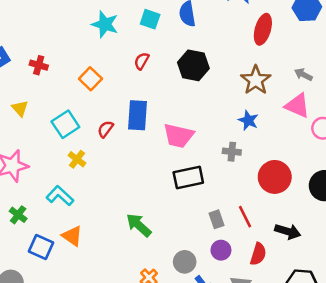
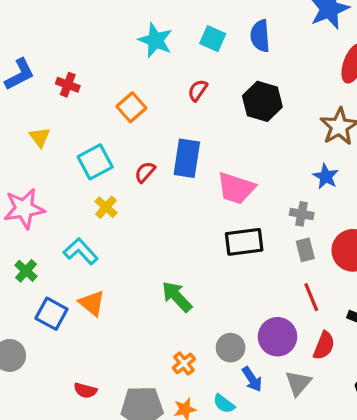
gray rectangle: (217, 219) -> (305, 250), moved
purple circle: (221, 250) -> (277, 337), size x1.5

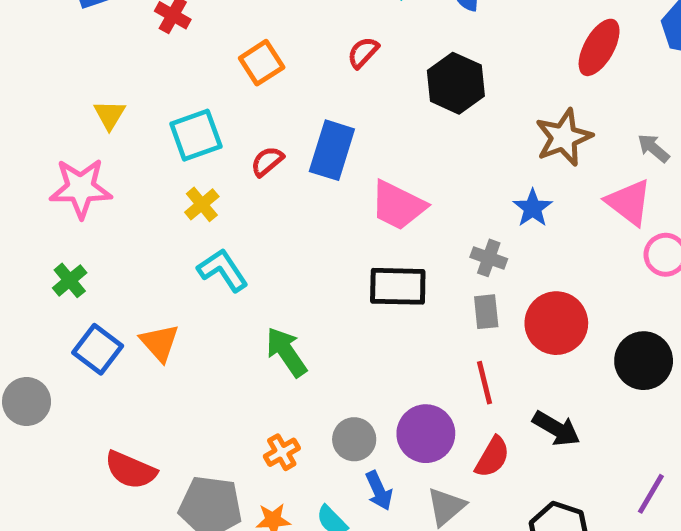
yellow triangle: (40, 137) -> (110, 115), moved
cyan L-shape: (81, 251) -> (223, 270), moved
red semicircle: (85, 390) -> (131, 470), size x1.5

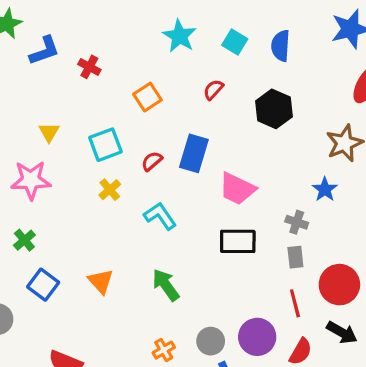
cyan L-shape: (223, 270) -> (160, 216), moved
red circle: (556, 323) -> (339, 285), moved
orange triangle: (160, 343) -> (101, 281), moved

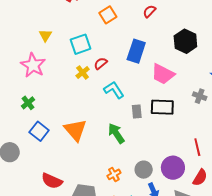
black hexagon: (274, 109) -> (185, 41), moved
red semicircle: (152, 161) -> (101, 63), moved
pink star: (31, 180) -> (33, 65), turned 30
gray rectangle: (295, 257) -> (137, 111), moved
orange triangle: (101, 281) -> (75, 130), size x1.4

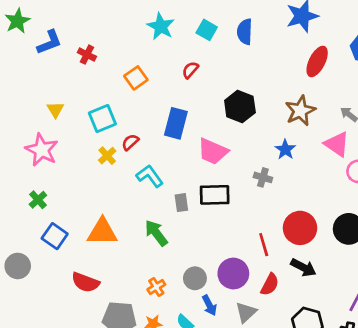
orange triangle: (75, 130) -> (102, 232), turned -45
red semicircle: (52, 181) -> (85, 282), moved

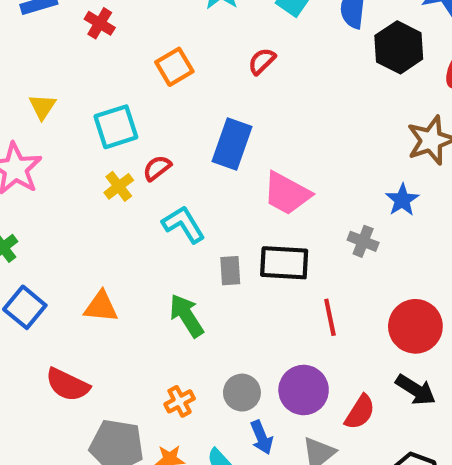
black hexagon: (240, 107) -> (399, 47), moved
orange triangle: (102, 232) -> (101, 307), size x0.7
red line: (264, 245) -> (330, 317), moved

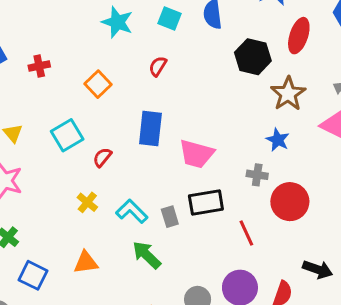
red cross: (100, 23) -> (39, 66), turned -30
black hexagon: (399, 47) -> (253, 57), moved
yellow cross: (119, 186) -> (87, 202), moved
cyan L-shape: (184, 224) -> (132, 211), moved
red circle: (415, 326) -> (290, 202), moved

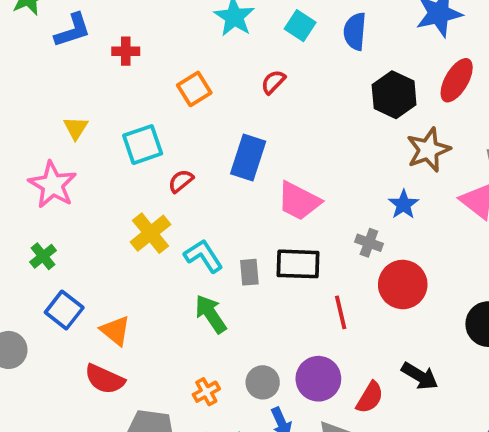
yellow cross: (87, 202) -> (150, 233), size x1.5
orange triangle: (86, 263) -> (115, 331), moved, turned 35

